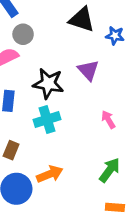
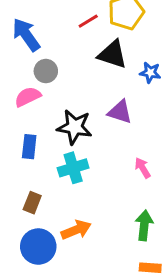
purple triangle: (88, 70) -> (120, 112), turned -30
green arrow: (110, 170) -> (144, 225), turned -30

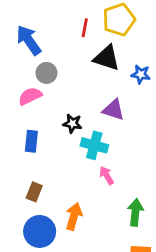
red line: (88, 21) -> (85, 28), turned -48
black star: (75, 127) -> (72, 123), size x0.6
cyan cross: (73, 168) -> (94, 145), moved, turned 32
pink arrow: (143, 168) -> (107, 175), moved
orange arrow: (76, 230) -> (74, 216), turned -52

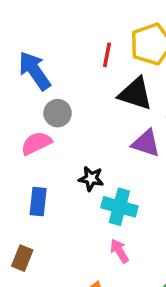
purple triangle: (113, 110) -> (146, 143), moved
pink arrow: (107, 175) -> (119, 251), moved
brown rectangle: (34, 192) -> (22, 258), moved

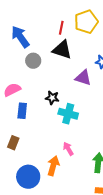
black triangle: (135, 94) -> (62, 50), moved
pink semicircle: (36, 143) -> (12, 90), moved
pink arrow: (119, 251) -> (68, 149), moved

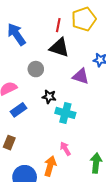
gray circle: (33, 61) -> (36, 69), moved
blue rectangle: (22, 111) -> (18, 110), turned 49

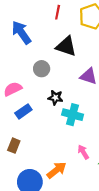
red line: (58, 25) -> (58, 12), moved
pink arrow: (65, 149) -> (83, 152), moved
orange arrow: (50, 166) -> (57, 170), turned 36

